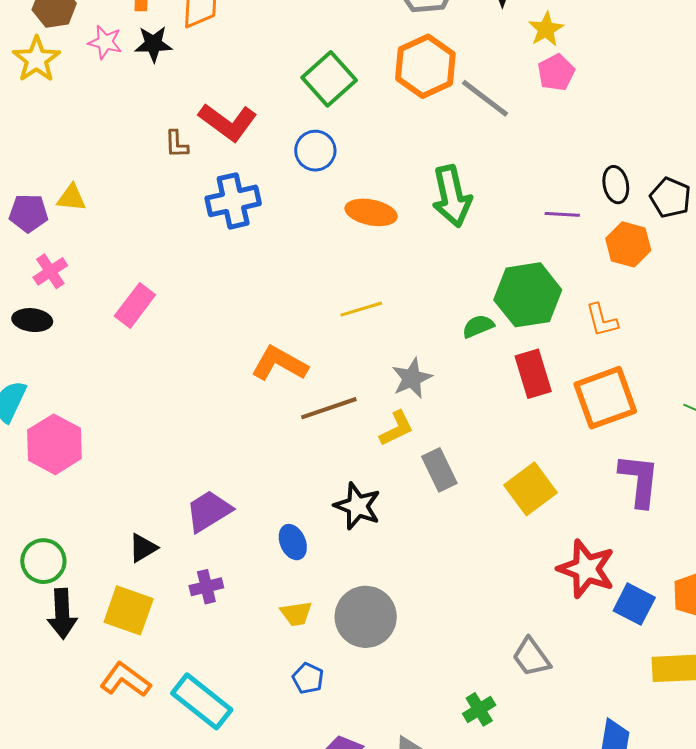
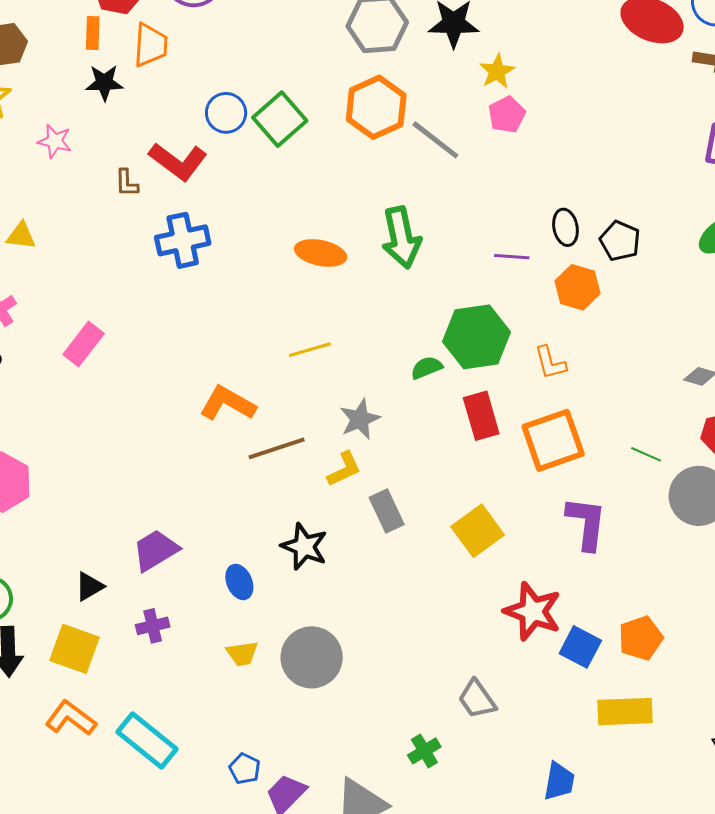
pink star: (105, 42) -> (55, 141), moved
blue circle: (315, 151) -> (226, 113), moved
blue pentagon: (308, 678) -> (245, 769), moved

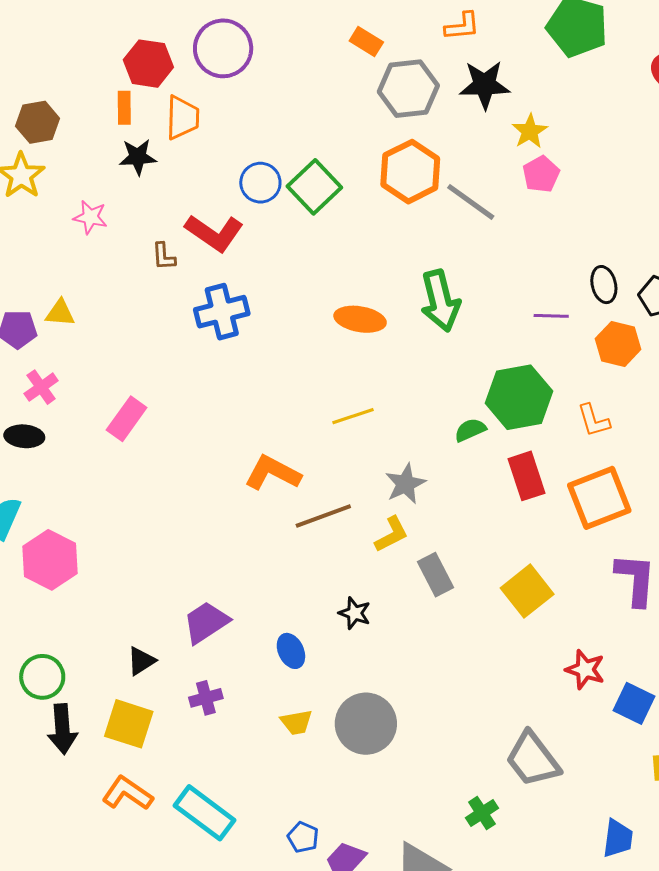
black star: (304, 547) -> (355, 613), size x0.7
red star: (533, 611) -> (585, 670), size x0.7
gray trapezoid: (477, 699) -> (533, 759), size x1.4

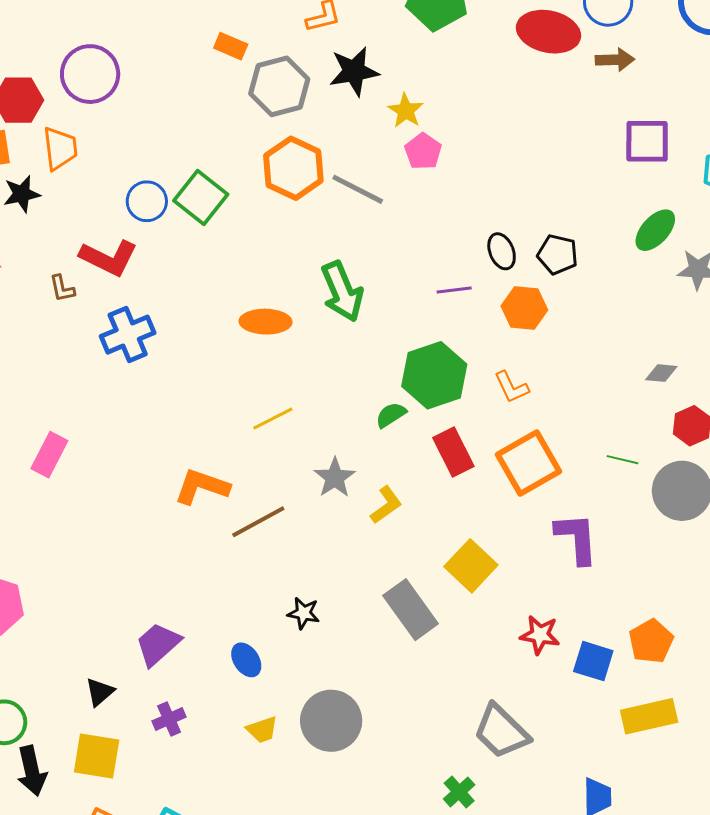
yellow L-shape: (391, 534) -> (386, 505), moved
gray rectangle: (435, 575) -> (411, 610), moved, size x1.4

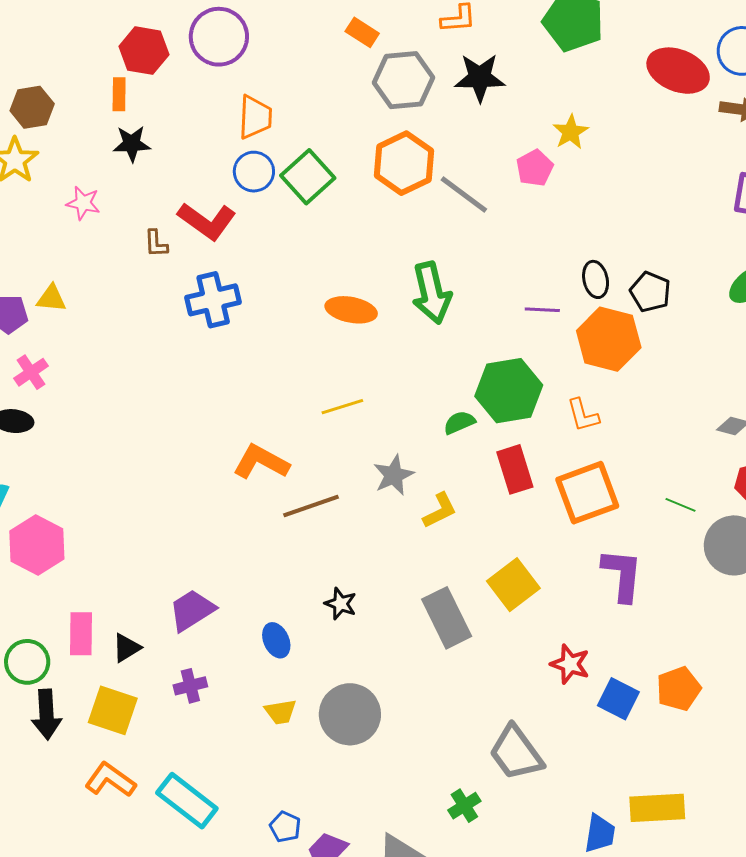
yellow star: (406, 111) -> (571, 132), moved
orange trapezoid: (60, 148) -> (255, 117), moved
orange hexagon: (524, 308) -> (609, 339), size x1.4
pink rectangle: (49, 455) -> (81, 634), moved, turned -36
yellow rectangle: (649, 716) -> (657, 808), moved

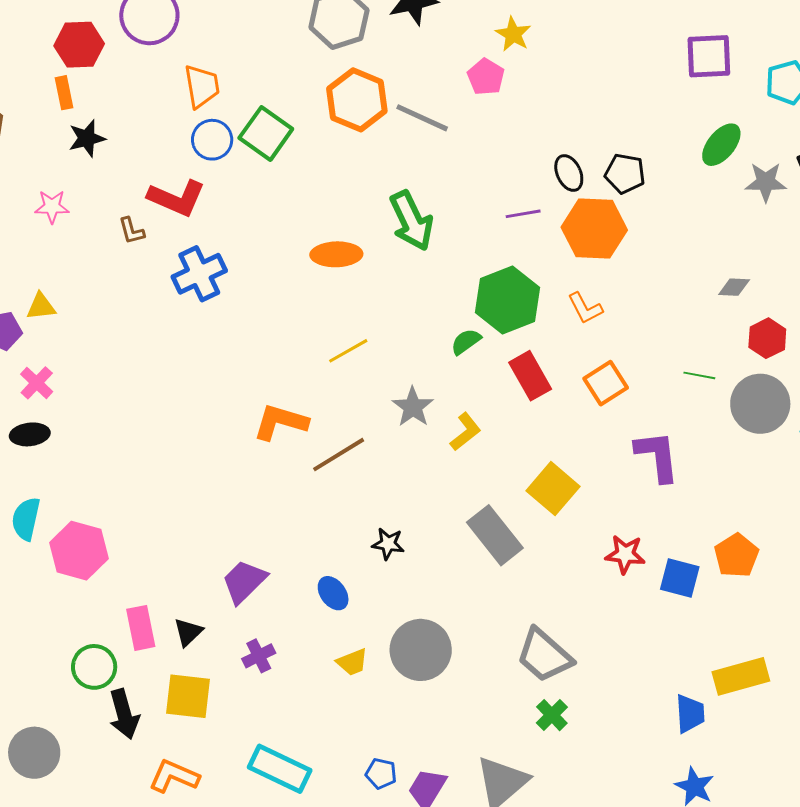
orange square: (587, 493) -> (606, 383), size x0.7
gray trapezoid: (516, 753) -> (544, 655), moved
orange L-shape: (110, 780) -> (174, 776), moved

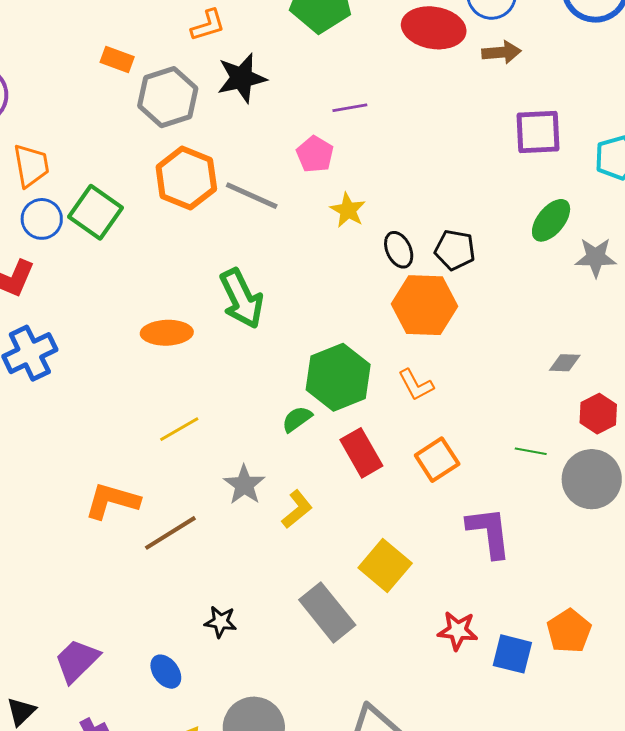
yellow star: (513, 34) -> (348, 210), moved
purple line: (523, 214) -> (350, 108), moved

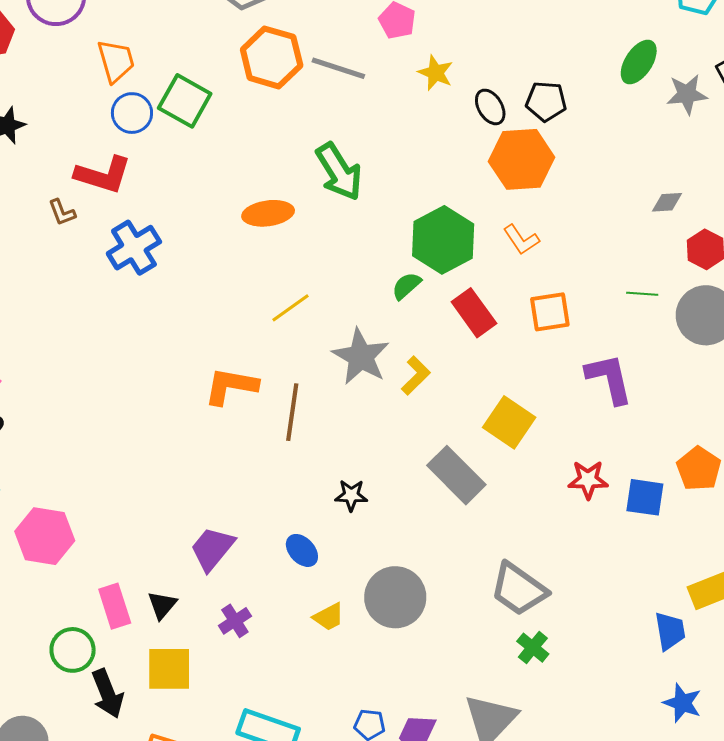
orange square: (437, 460) -> (550, 312), turned 30
gray star: (244, 485) -> (361, 357), size x1.4
brown line: (170, 533) -> (292, 412), turned -44

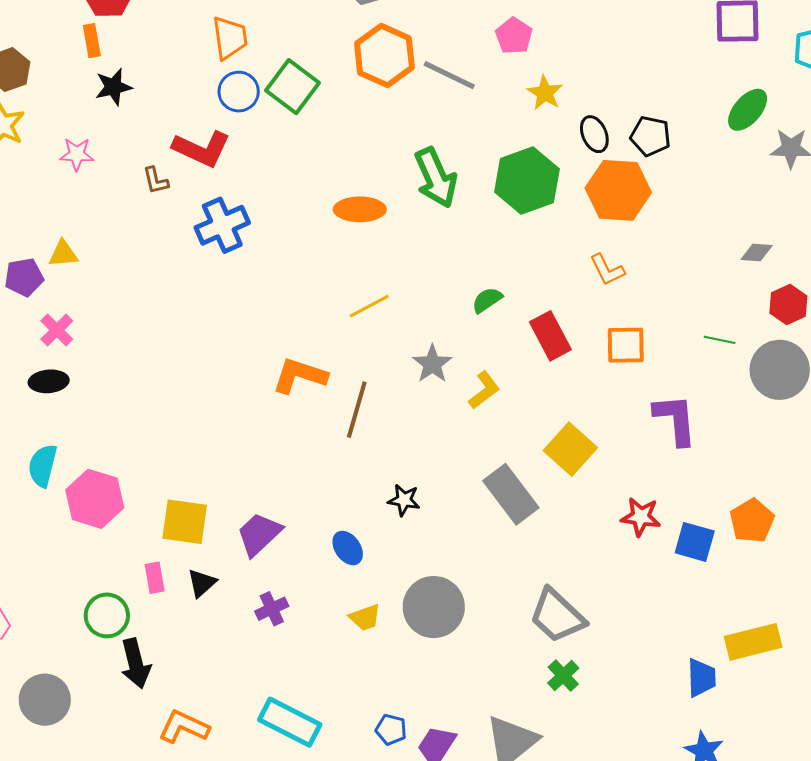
green hexagon: (443, 240) -> (527, 181), moved
gray star: (361, 357) -> (432, 364), size x0.7
pink rectangle: (115, 606) -> (155, 578), size x0.7
yellow square: (169, 669) -> (185, 522), moved

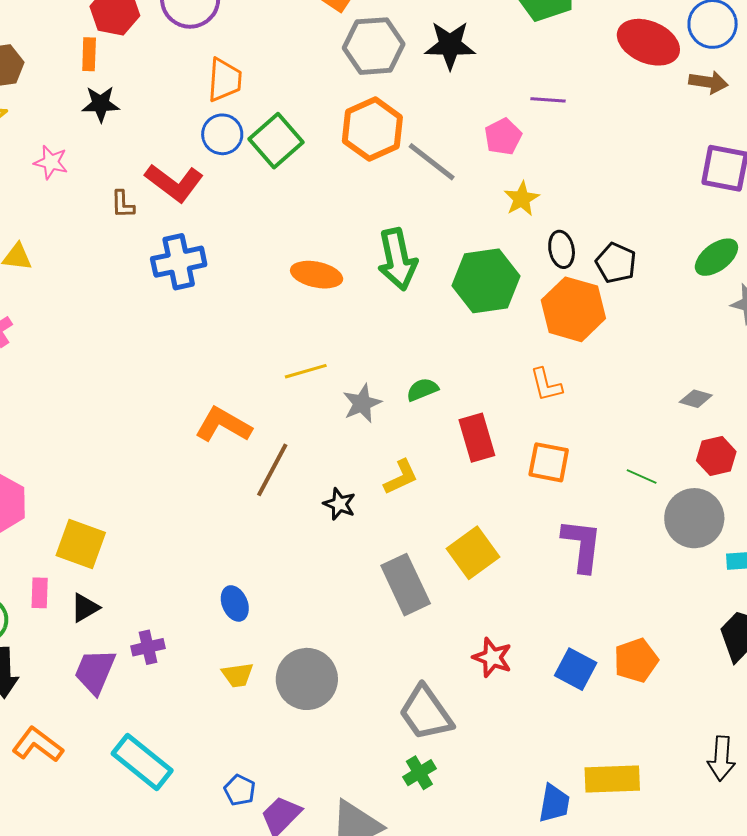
gray star: (432, 364) -> (362, 403), moved
black star: (404, 500) -> (339, 504), moved
red star: (641, 517) -> (492, 658), moved
purple trapezoid: (259, 534) -> (95, 671), moved, turned -36

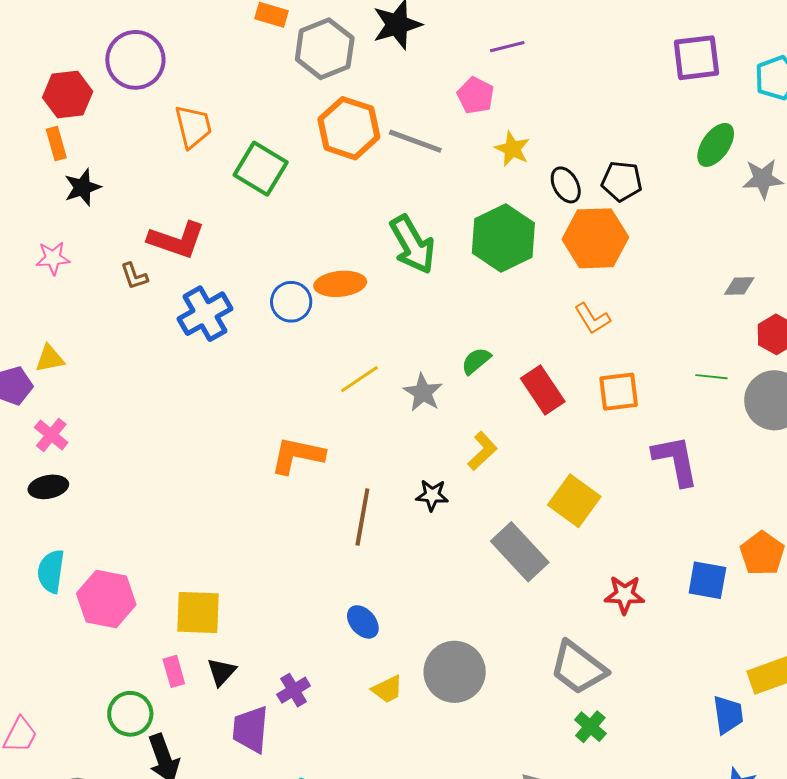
blue circle: (222, 134) -> (291, 302), moved
brown line: (272, 470) -> (362, 517), moved

